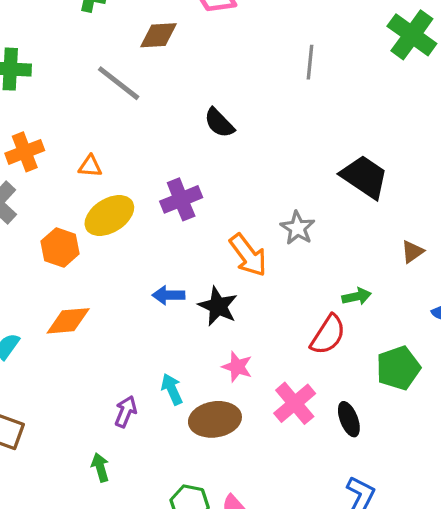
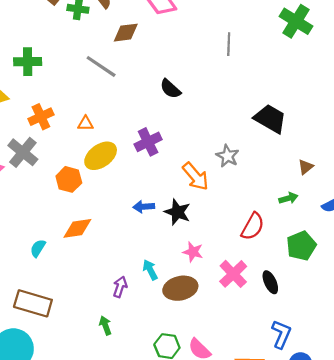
green arrow: (357, 296) -> (288, 198), moved

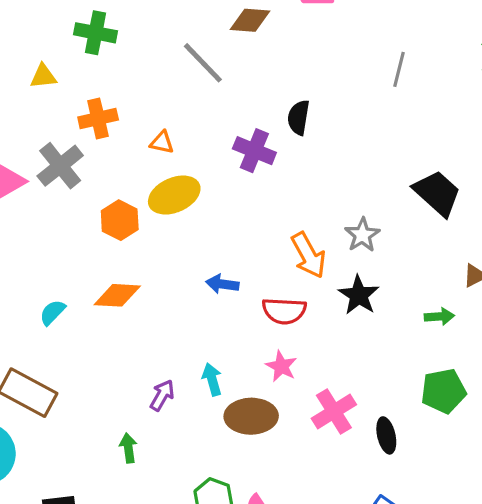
black semicircle: (170, 89) -> (299, 117), turned 45
purple cross: (148, 142) -> (254, 151), moved, turned 36
black star: (177, 212) -> (359, 295), moved
red semicircle: (253, 226) -> (284, 311), moved, turned 52

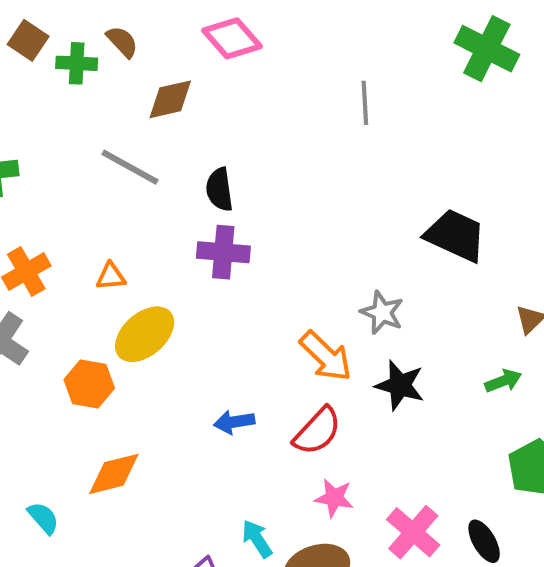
black semicircle: (299, 117) -> (219, 189), moved
red semicircle: (284, 311) -> (317, 431), turned -33
cyan semicircle: (52, 312) -> (43, 518), turned 112

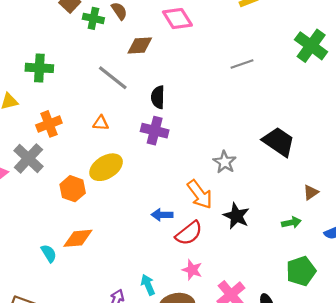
gray line: (365, 103) -> (242, 64), turned 65
orange triangle: (111, 276) -> (101, 123), moved
gray star: (382, 313) -> (225, 162), moved
blue arrow: (234, 422) -> (162, 215), moved
cyan semicircle: (43, 518) -> (49, 253), moved

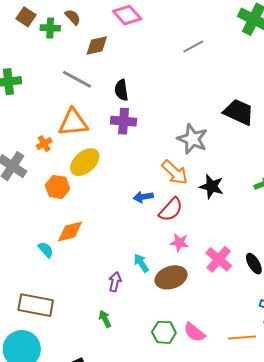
orange triangle: (101, 123) -> (73, 122), size x2.0
orange cross: (49, 124) -> (44, 144), moved, size x0.7
gray star: (225, 162) -> (192, 139), size x1.4

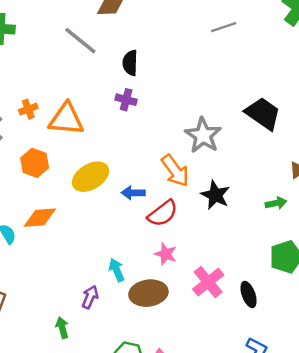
purple cross: (124, 121) -> (126, 100), size x0.7
orange triangle: (73, 122) -> (66, 119), moved
yellow ellipse: (85, 162) -> (90, 177), moved
purple arrow: (115, 282) -> (90, 297), moved

